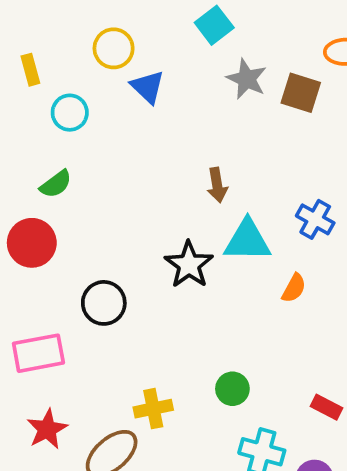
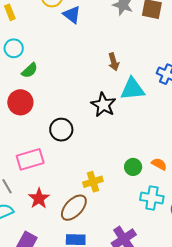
cyan circle: (70, 113) -> (14, 48), moved
orange semicircle: (294, 288) -> (159, 164), moved, turned -84

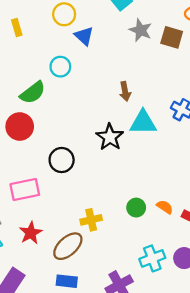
cyan circle: (14, 48) -> (60, 67), moved
green semicircle: (30, 70) -> (33, 93), size x1.4
cyan cross: (152, 198) -> (152, 258), moved, turned -35

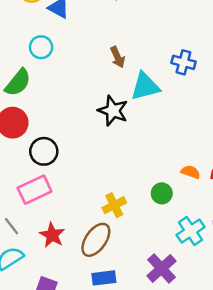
black circle: (62, 160) -> (44, 151), moved
green circle: (136, 208) -> (162, 193), moved

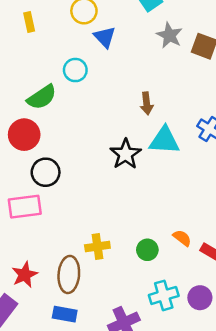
red star: (52, 235) -> (25, 275), moved
brown ellipse: (96, 240) -> (69, 274), turned -48

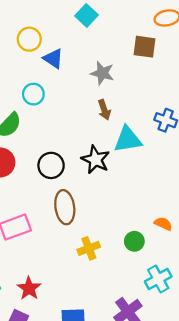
gray star: (169, 35) -> (102, 73), moved
black circle: (46, 172) -> (51, 165), moved
brown ellipse: (69, 274) -> (65, 207), moved

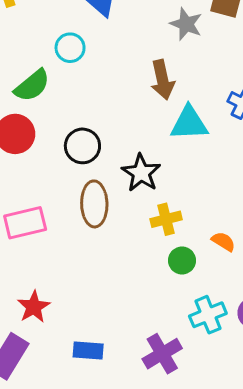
gray star: (102, 73) -> (186, 24), moved
brown arrow: (104, 110) -> (162, 80), size x1.4
black star: (95, 160) -> (141, 173), moved
yellow cross: (89, 248) -> (166, 219), moved

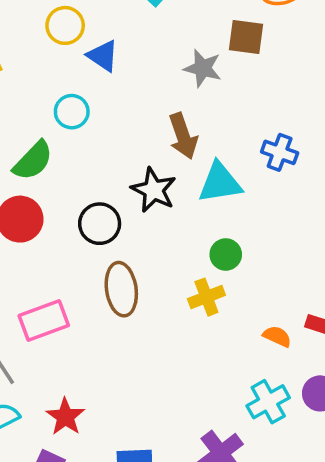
black star: (141, 173) -> (154, 190), moved
orange semicircle: (223, 241) -> (277, 336), moved
green circle: (182, 260) -> (226, 254), moved

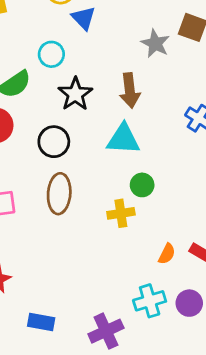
cyan triangle: (220, 183) -> (123, 139), moved
black star: (154, 190) -> (75, 94), moved
orange semicircle: (277, 336) -> (167, 254), turned 80

